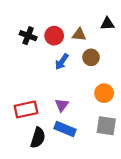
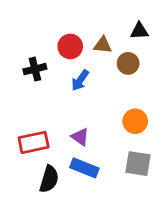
black cross: (28, 36) -> (35, 69), moved, turned -35
brown circle: (91, 57) -> (128, 63), moved
purple triangle: (62, 105) -> (80, 137), turned -32

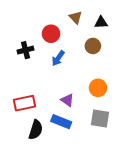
brown triangle: (103, 45) -> (76, 17), moved, turned 40
purple triangle: (80, 137) -> (67, 100), moved

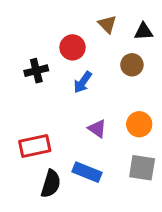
purple triangle: (67, 100) -> (97, 129), moved

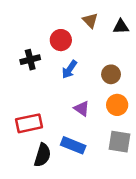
brown circle: (132, 65) -> (111, 74), moved

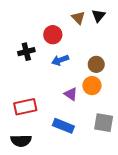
black triangle: (121, 27) -> (98, 16), moved, turned -48
blue arrow: (69, 69) -> (60, 60), turned 35
orange circle: (117, 105) -> (92, 86), moved
black semicircle: (42, 155) -> (21, 141), moved, turned 72

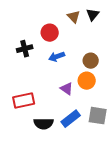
blue rectangle: (63, 126) -> (71, 119), moved, turned -60
black semicircle: (21, 141) -> (44, 124), moved

